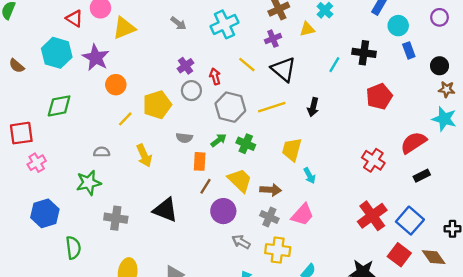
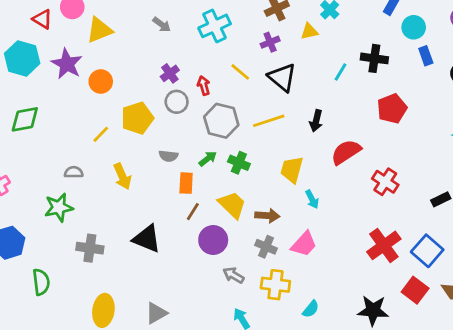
orange circle: (116, 85) -> (101, 81), moved
red semicircle: (414, 143) -> (346, 152), moved

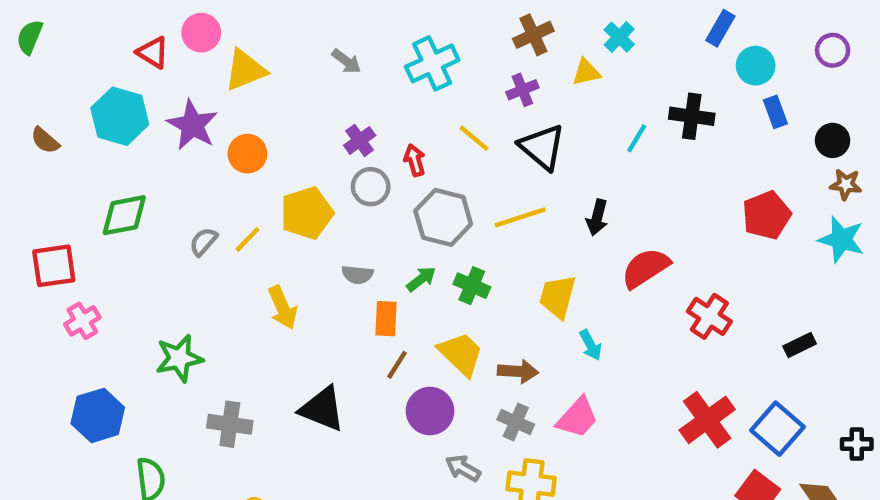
red pentagon: (392, 109) -> (767, 215), moved
gray semicircle: (74, 172) -> (203, 242), moved, turned -48

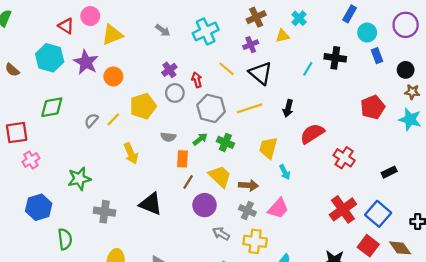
purple circle: (833, 50) -> (406, 25), size x1.5

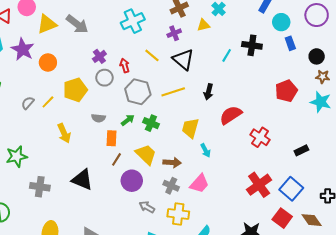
gray arrow: (163, 30) -> (77, 24), moved, size x1.6

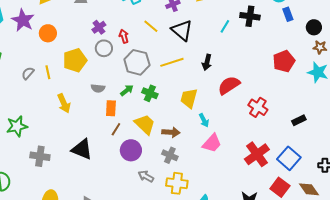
yellow line: (48, 102) -> (48, 72), turned -56
pink trapezoid: (199, 184) -> (212, 143), moved

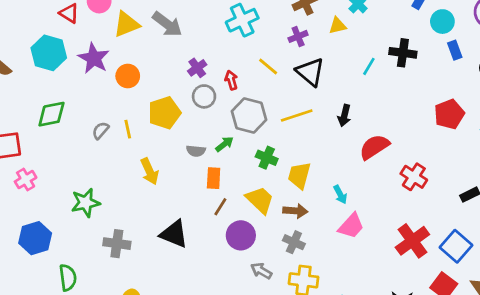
green arrow: (127, 90) -> (224, 144), moved
yellow trapezoid: (189, 98) -> (299, 175), moved

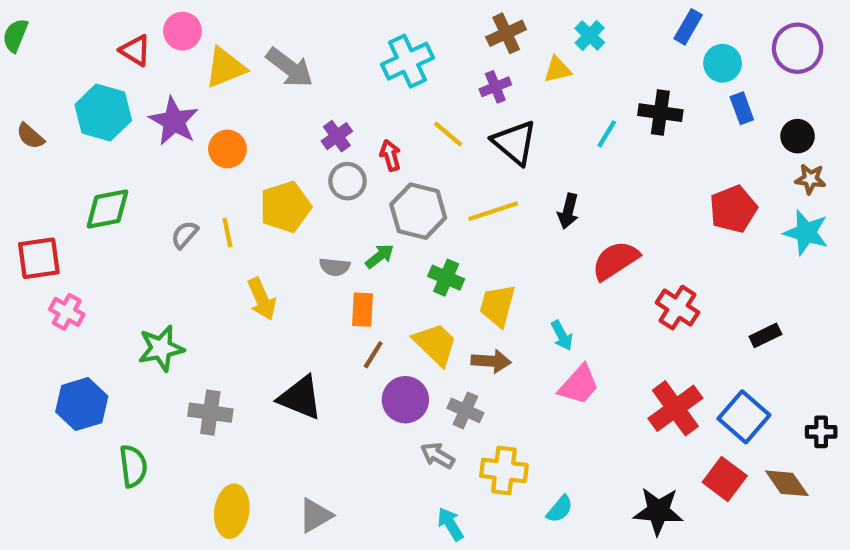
pink cross: (26, 180) -> (67, 312), turned -30
gray cross: (294, 242) -> (465, 410), moved

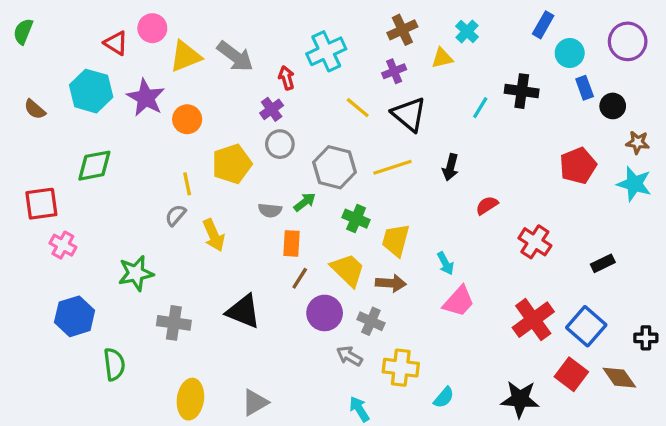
black circle: (798, 136) -> (613, 106), moved
red arrow: (390, 155) -> (286, 78), moved
gray semicircle: (185, 235) -> (176, 215), moved
red semicircle: (615, 260) -> (487, 205), size x0.6

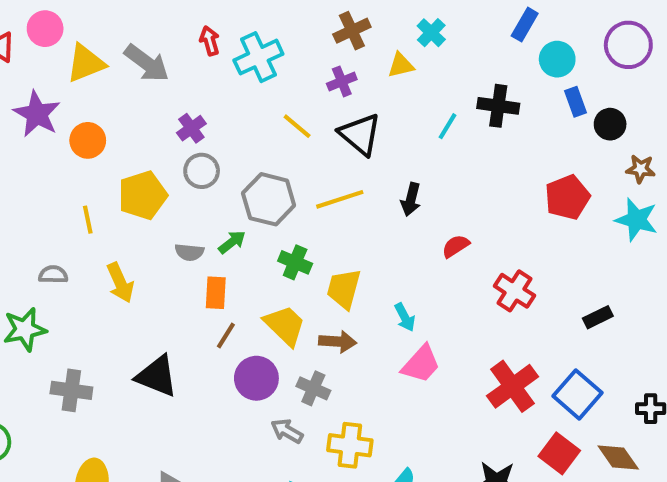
red arrow: (286, 78) -> (210, 41), moved
gray semicircle: (176, 215) -> (53, 275), moved, turned 50

